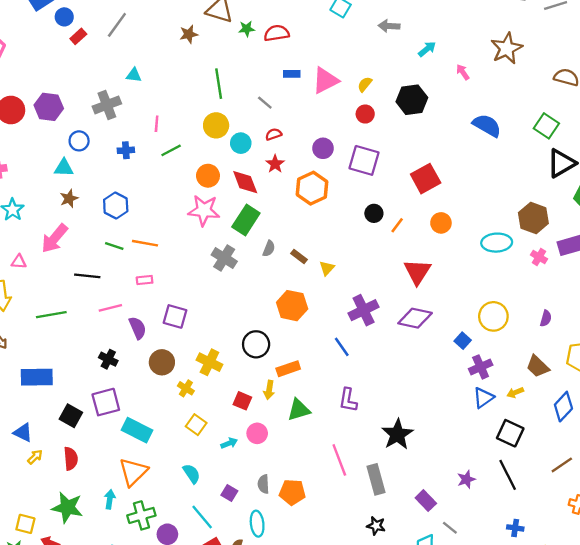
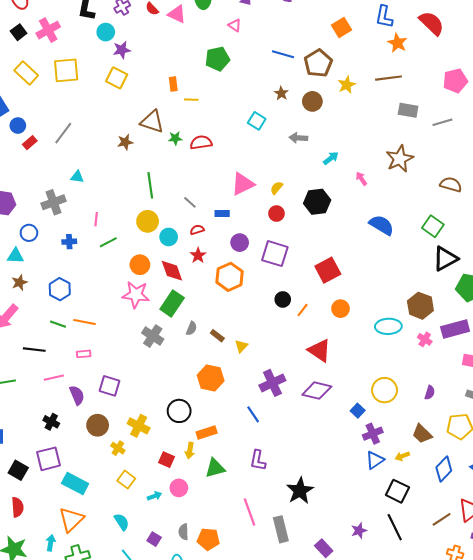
blue rectangle: (292, 74) -> (222, 213), moved
red triangle: (417, 272) -> (319, 350), turned -30

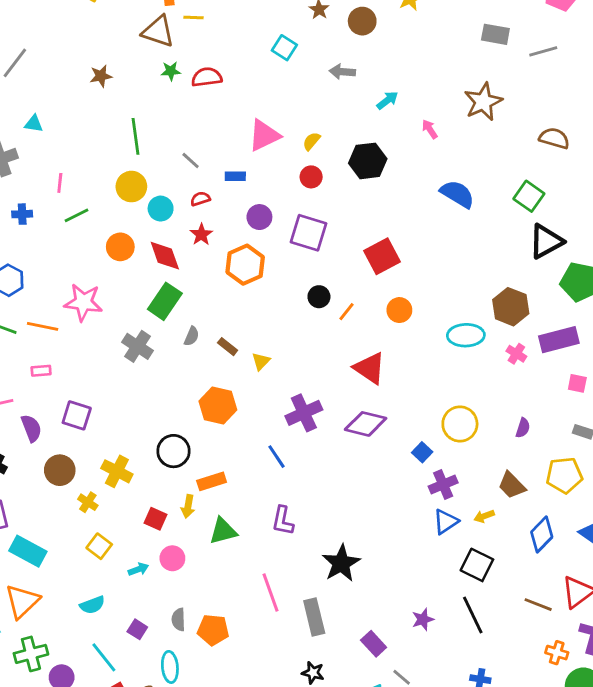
brown triangle: (152, 122) -> (158, 31), moved
pink star: (136, 295) -> (83, 302), moved
brown line: (442, 519) -> (538, 605), turned 54
cyan semicircle: (122, 522) -> (92, 605), turned 102

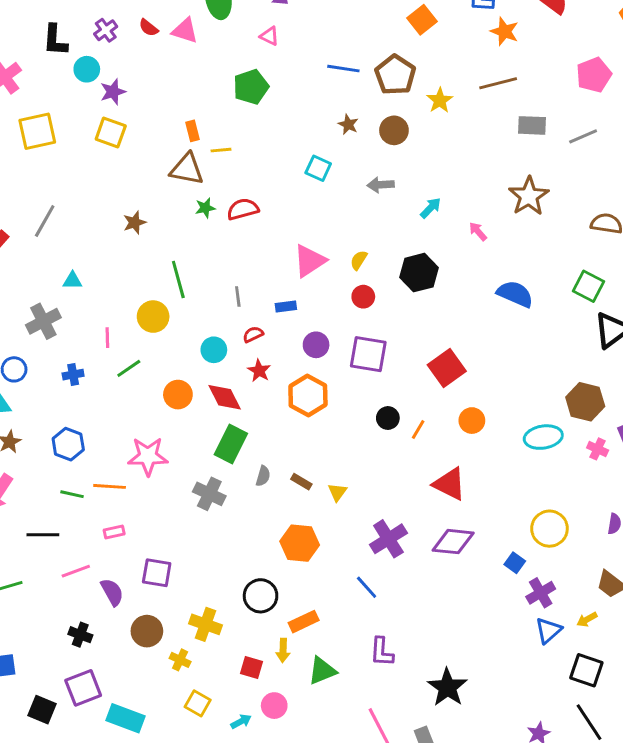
gray line: (191, 160) -> (238, 297), turned 48
yellow circle: (131, 187) -> (153, 317), moved

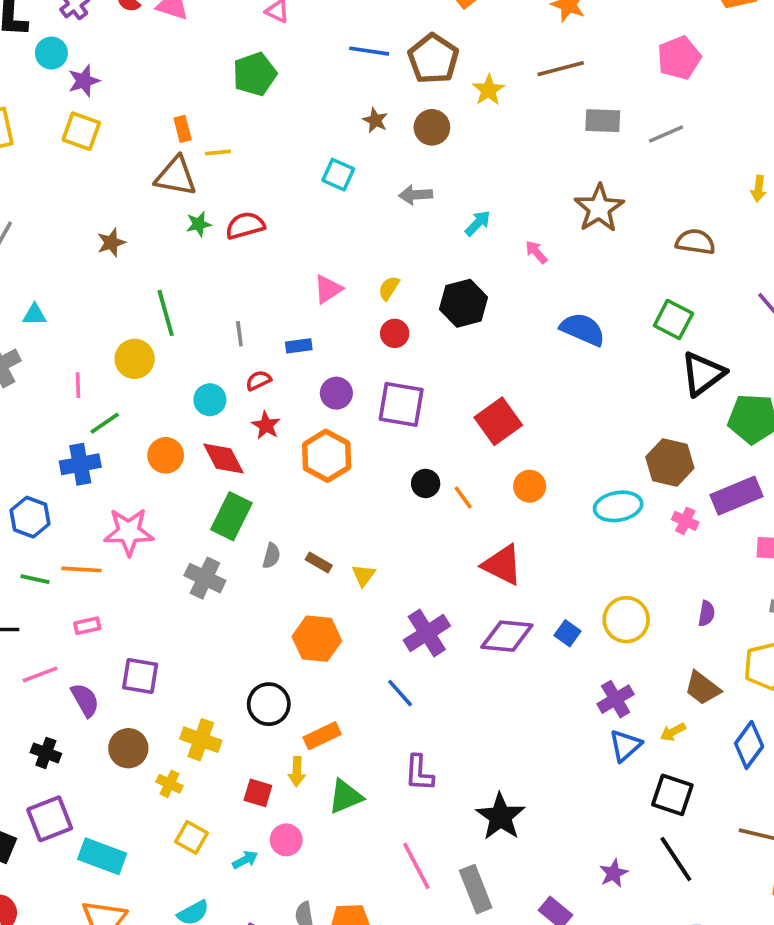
pink triangle: (310, 261) -> (328, 289), size x0.7
blue cross: (73, 375) -> (80, 464), moved, size x1.5
orange line: (418, 429) -> (463, 497), turned -66
blue square: (515, 563) -> (567, 633), moved

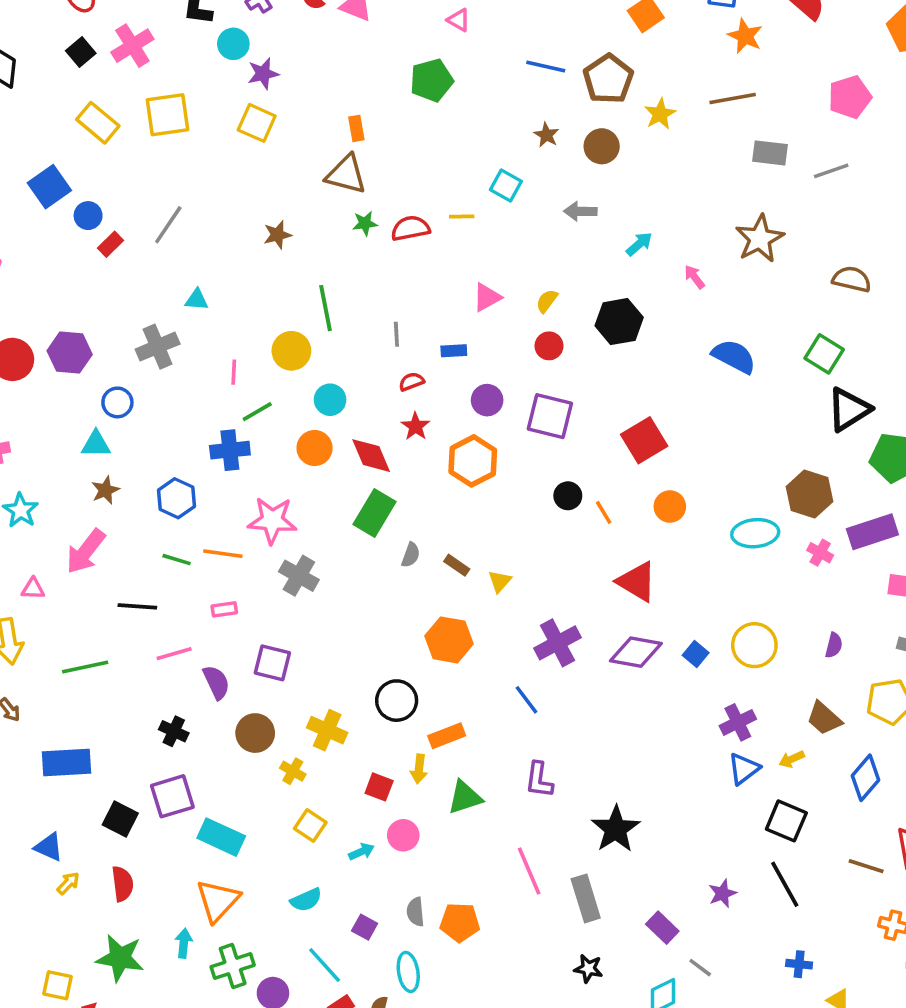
yellow line: (218, 152) -> (462, 217), moved
cyan circle: (210, 400) -> (330, 400), moved
gray cross: (205, 578) -> (299, 576), moved

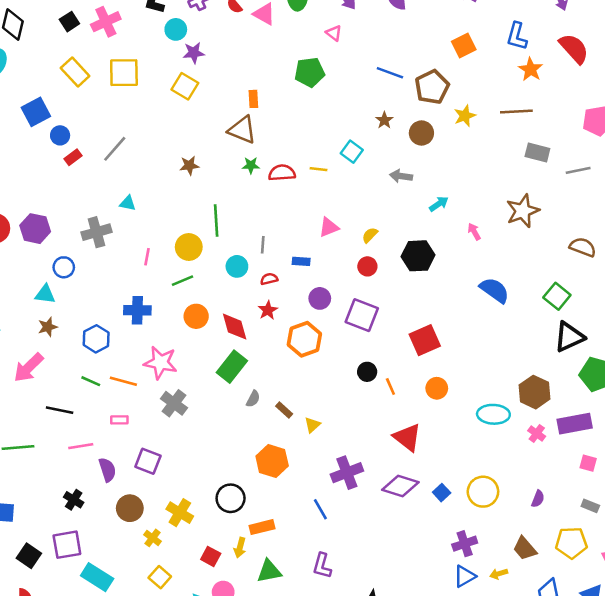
cyan circle: (330, 400) -> (237, 266), moved
green line: (257, 412) -> (182, 281), moved

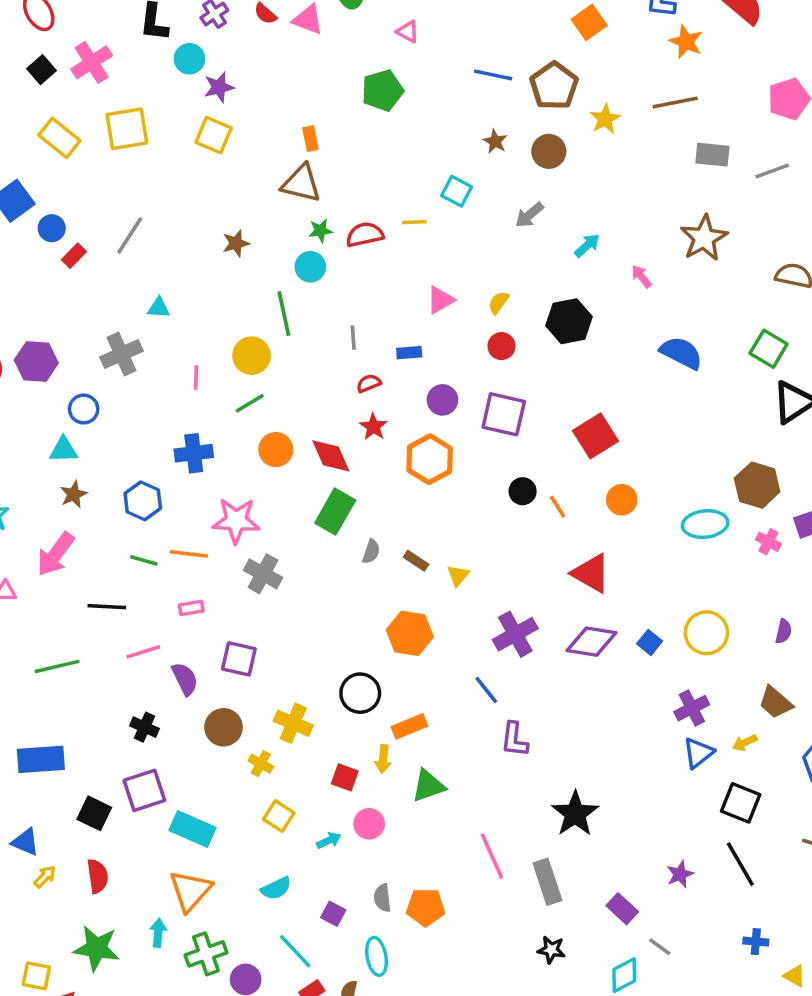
gray arrow: (401, 176) -> (529, 215), turned -40
cyan circle: (237, 266) -> (310, 267), moved
purple L-shape: (322, 566) -> (514, 740), moved

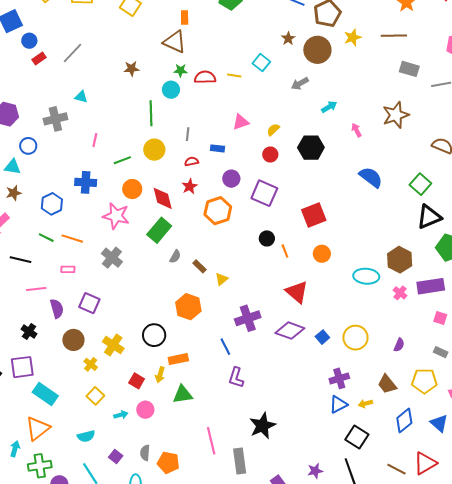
brown circle: (549, 151) -> (317, 50), size x1.4
yellow circle: (252, 356) -> (154, 150), moved
pink star: (236, 521) -> (116, 216), moved

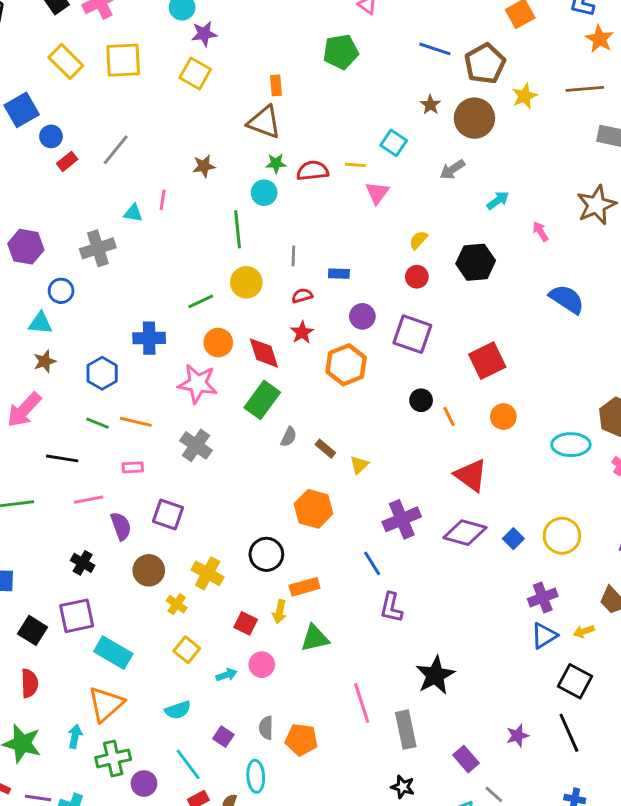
pink triangle: (241, 122) -> (377, 193), moved, turned -30
pink line: (95, 140) -> (163, 200), moved

